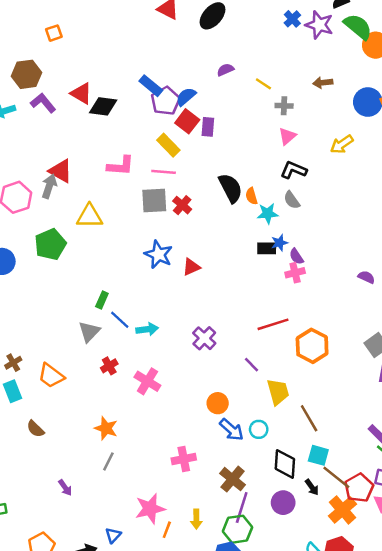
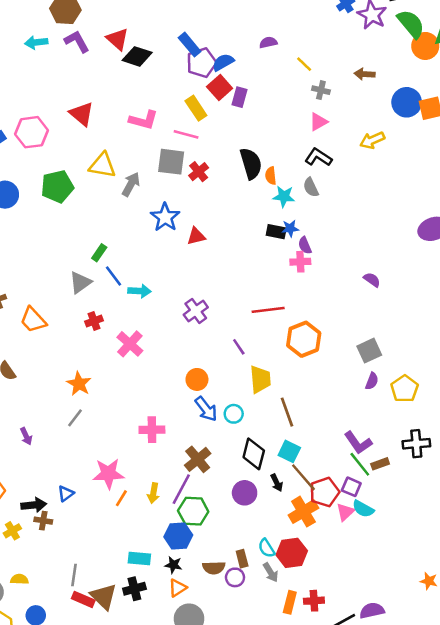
gray arrow: (49, 186) -> (131, 184), moved
purple line: (242, 508) -> (181, 489), moved

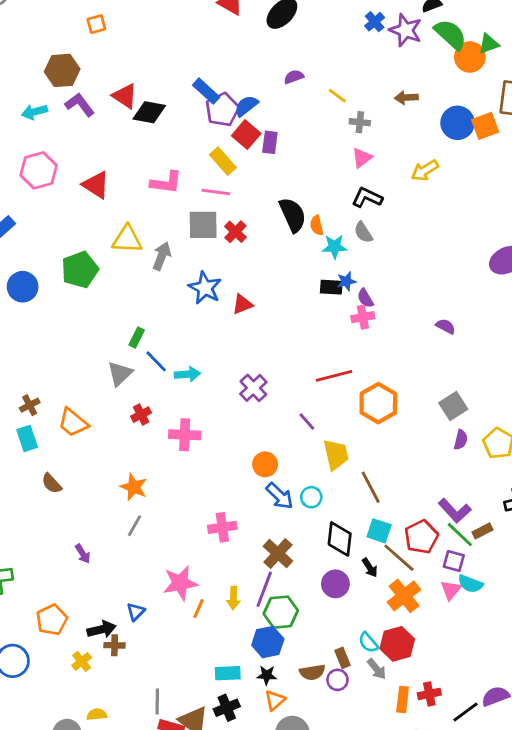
pink hexagon: (32, 132) -> (39, 170), moved
pink cross: (130, 344) -> (185, 435), turned -32
red pentagon: (324, 492) -> (421, 537), moved

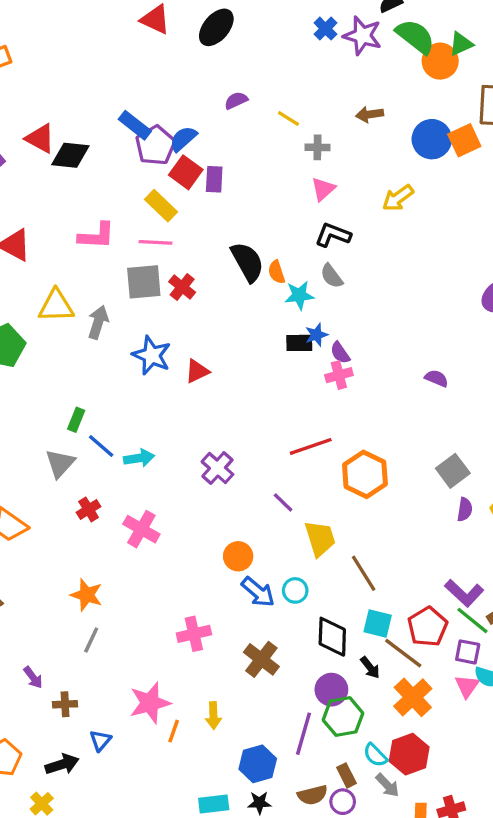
pink cross: (185, 435) -> (141, 529), turned 32
purple line: (264, 589) -> (303, 734), moved
green hexagon: (281, 612) -> (343, 717), moved
brown cross: (115, 645) -> (65, 704), moved

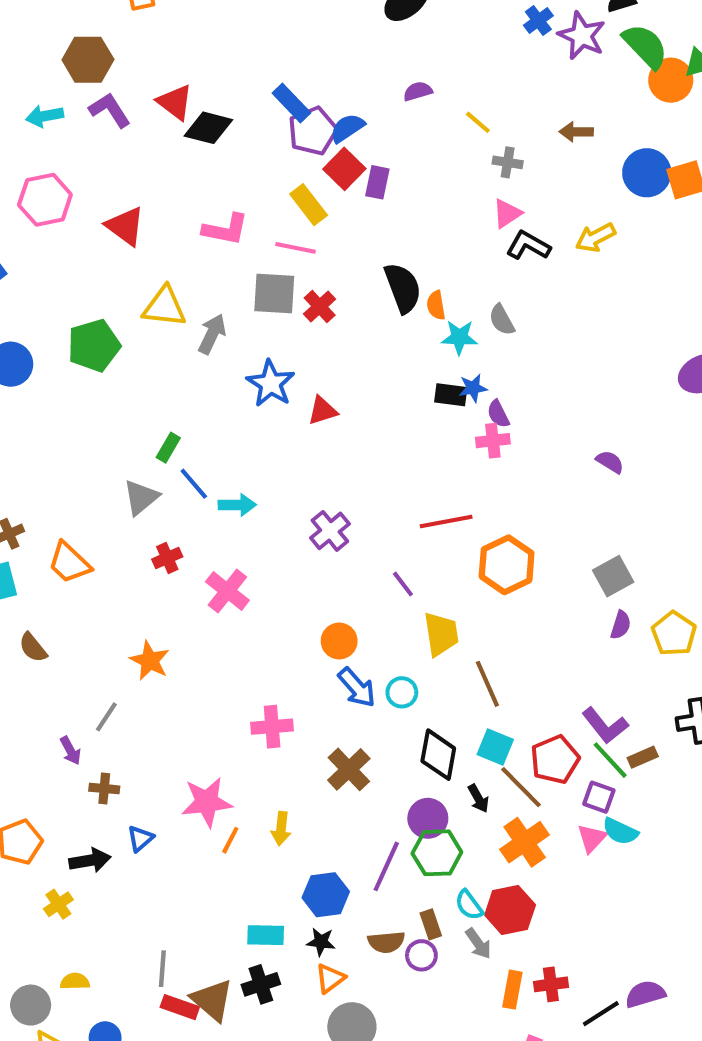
black L-shape: (333, 235) -> (528, 246), moved
gray line: (91, 640) -> (106, 717), moved

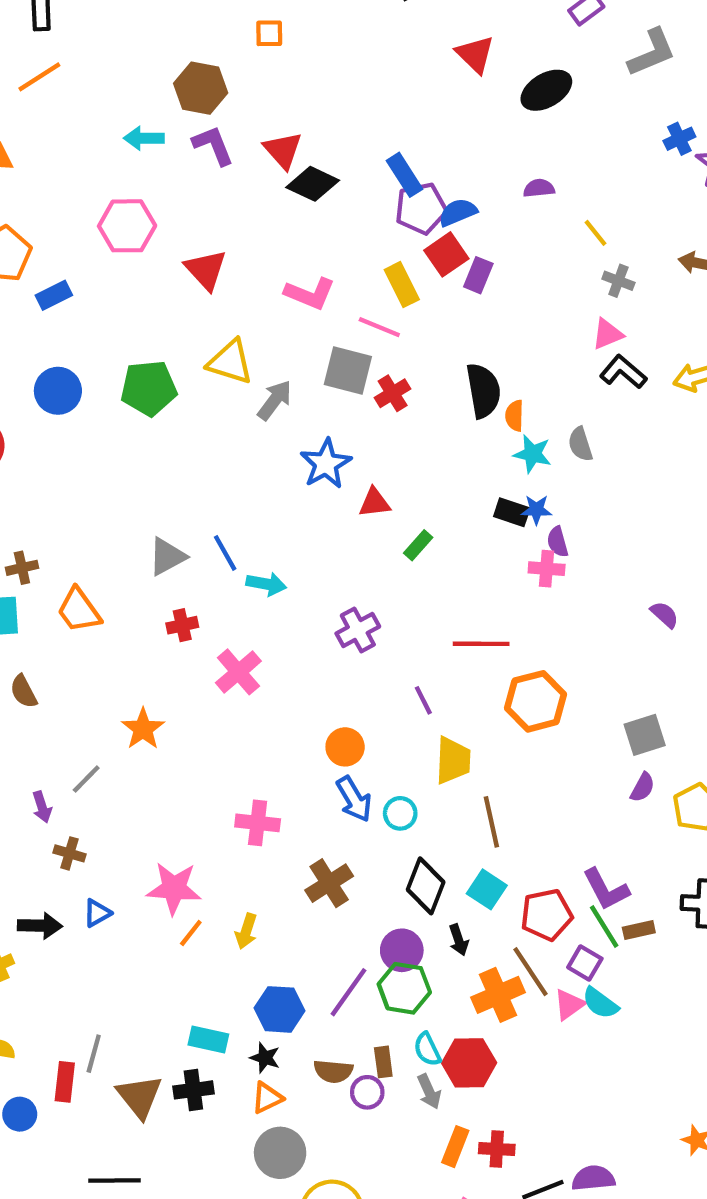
green rectangle: (168, 448) -> (418, 545), moved
brown line: (521, 787) -> (531, 972), moved
red rectangle: (180, 1007) -> (65, 1082), moved, turned 66

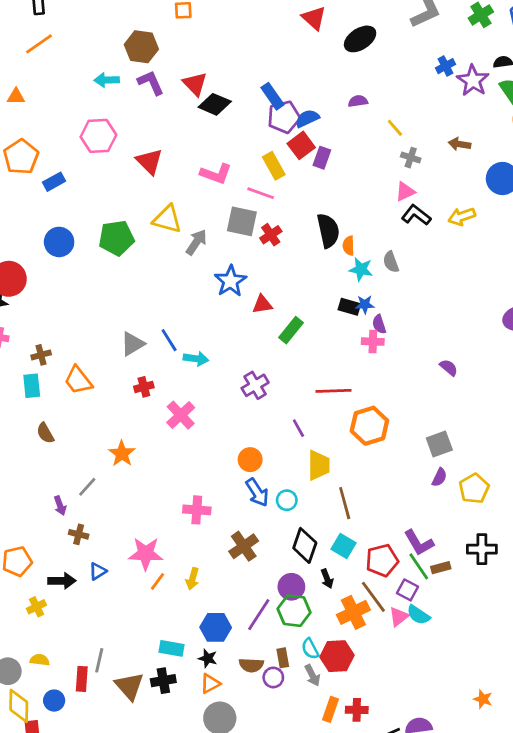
green rectangle: (418, 545) -> (291, 330), size x1.4

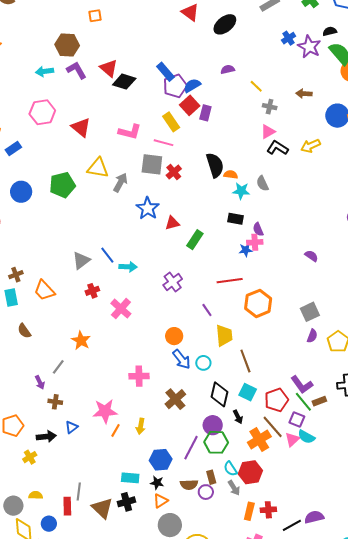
orange semicircle: (349, 246) -> (231, 175), turned 104
blue star: (365, 304) -> (246, 250), moved

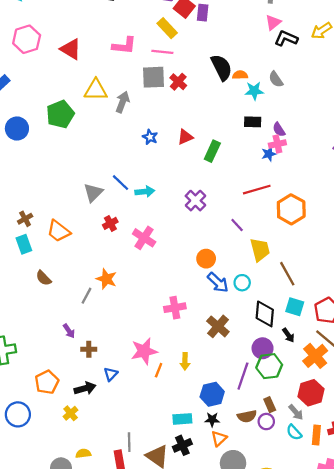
blue star: (148, 208) -> (150, 137), moved, size x0.6
gray line: (58, 367) -> (86, 296), moved
cyan semicircle: (230, 469) -> (294, 432), moved

